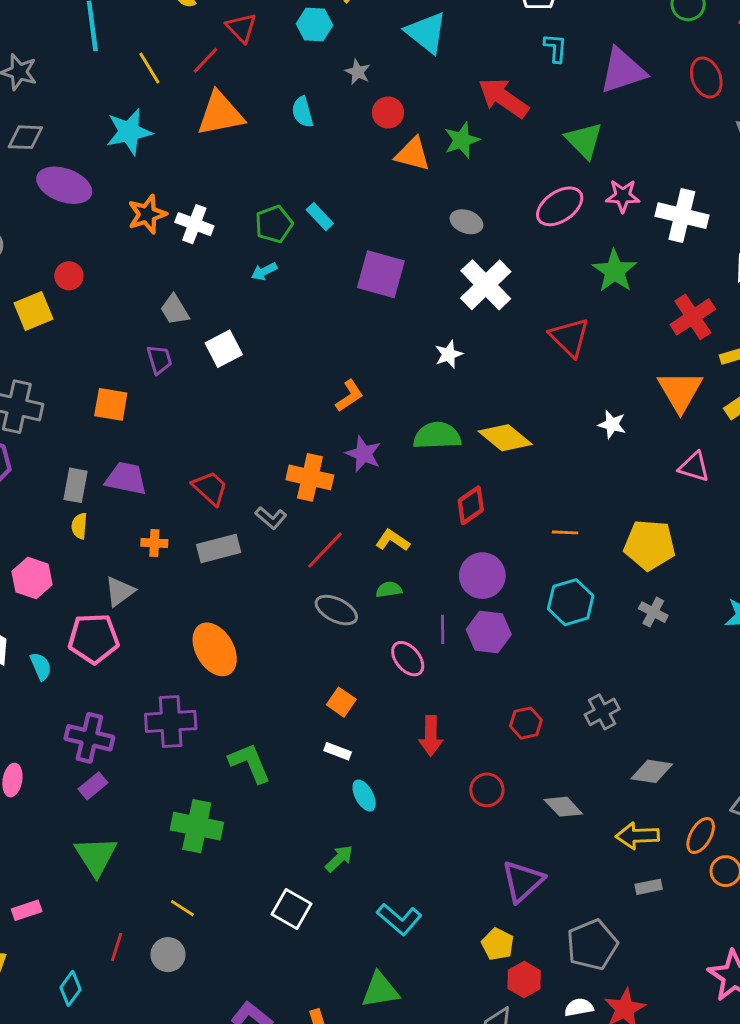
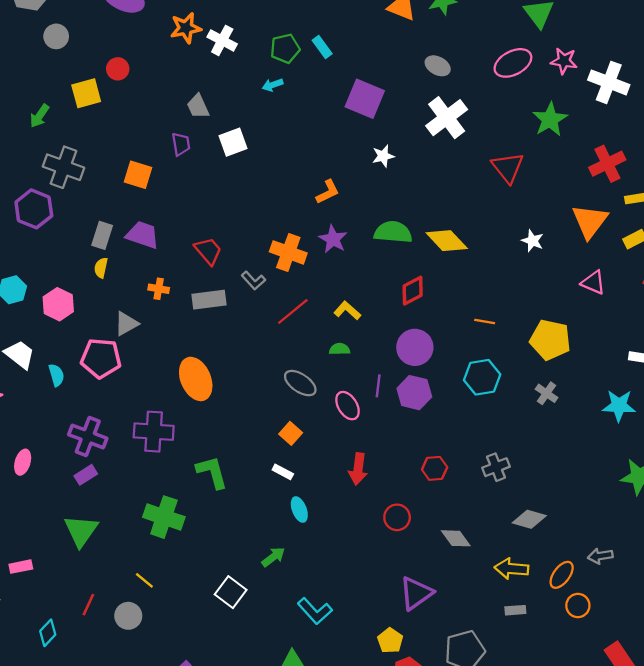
white star: (449, 354) -> (383, 156), moved
gray ellipse: (336, 610) -> (300, 383), moved

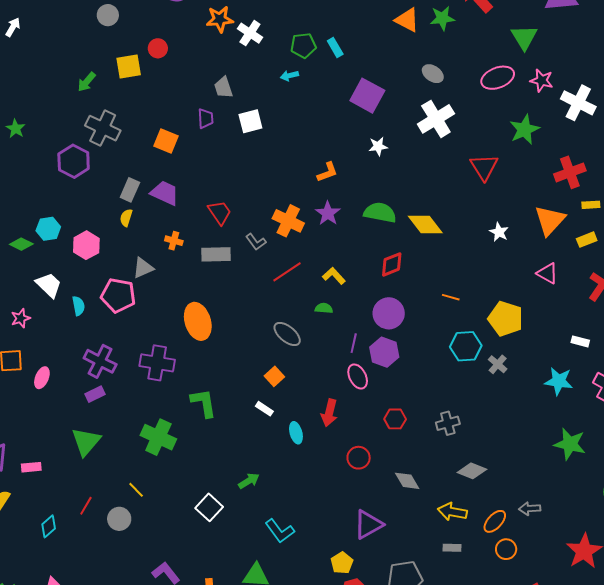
cyan hexagon: (482, 377) -> (466, 346), moved
pink ellipse: (348, 406) -> (358, 377), moved
cyan ellipse: (299, 510) -> (296, 433), moved

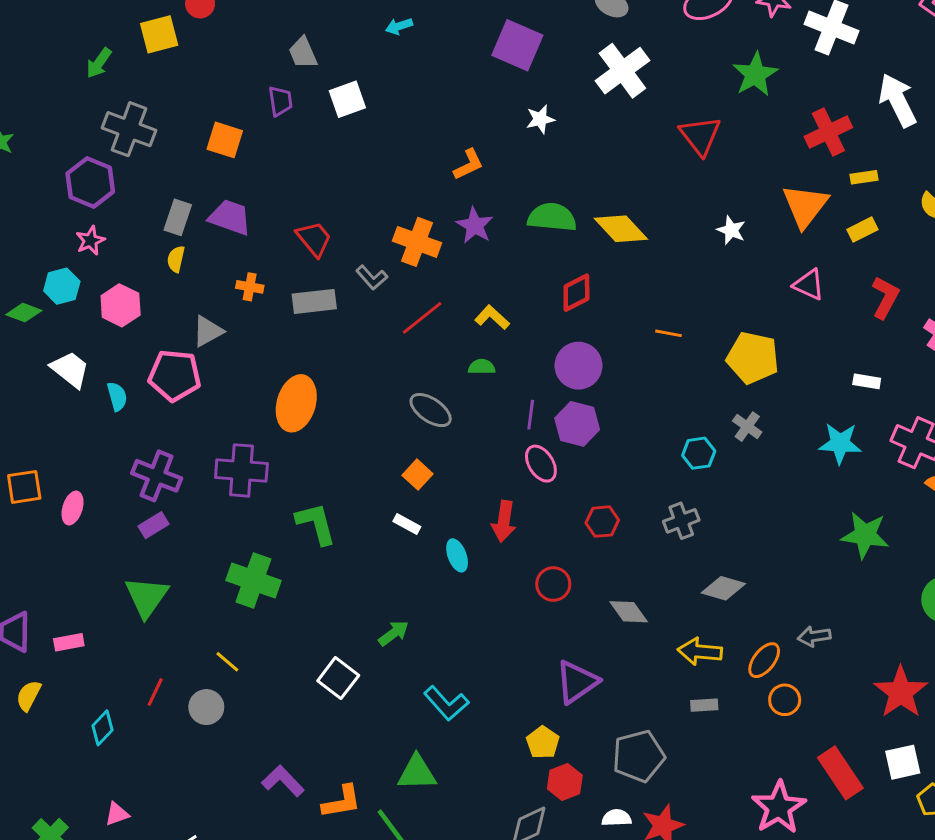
pink star: (21, 318) -> (90, 241), moved
orange ellipse: (198, 321) -> (296, 403), turned 39
cyan hexagon: (466, 346) -> (699, 453), moved, size x0.7

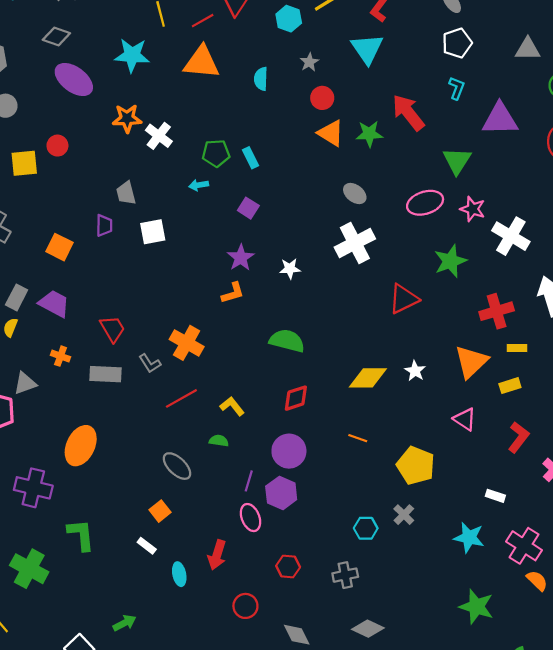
purple square: (517, 45) -> (248, 208), moved, size x0.6
red triangle: (700, 136) -> (404, 299), turned 32
purple star: (475, 225) -> (241, 258), moved
yellow diamond: (621, 229) -> (368, 378), moved, turned -57

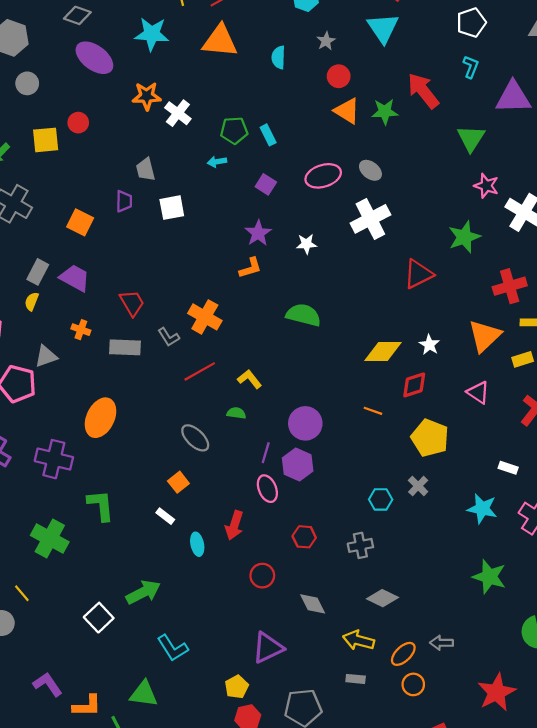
pink ellipse: (425, 203) -> (323, 176), moved
red diamond: (296, 398) -> (414, 385), moved
green arrow: (124, 623) -> (143, 592), size x1.5

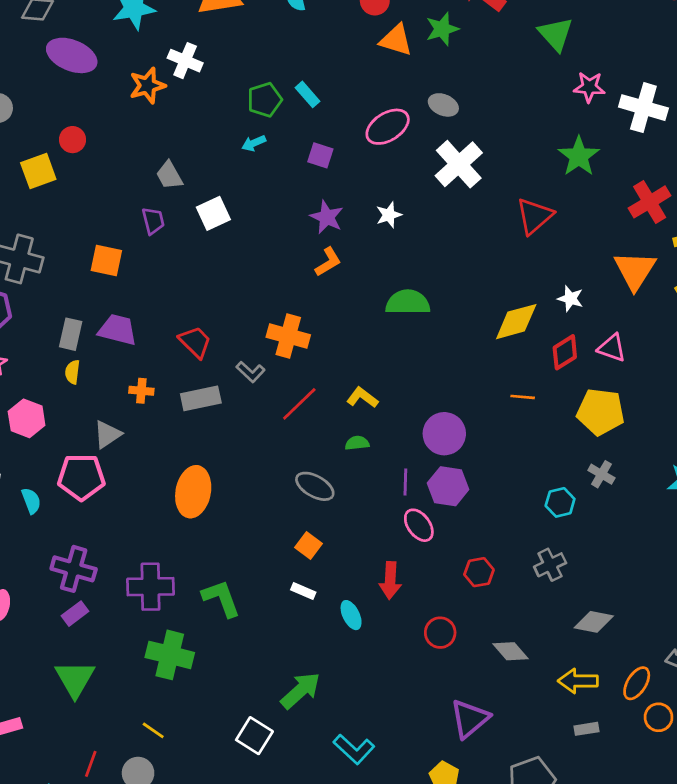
white cross: (178, 113) -> (185, 61), moved
pink triangle: (478, 392) -> (612, 348), moved
purple cross: (54, 459) -> (151, 587), moved

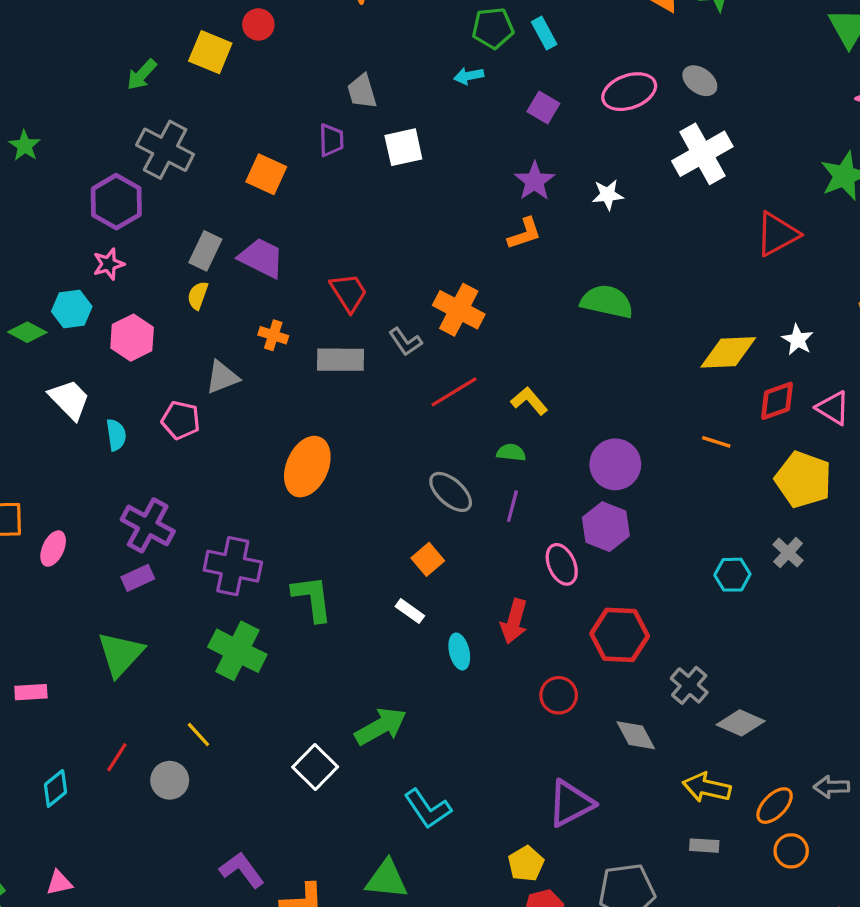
yellow square: (38, 171) -> (210, 52), turned 30
pink pentagon: (81, 477) -> (181, 420), size x0.7
purple line: (405, 482) -> (512, 506), moved
gray cross: (550, 565) -> (689, 685), moved, turned -36
red hexagon: (479, 572) -> (620, 635), size x1.6

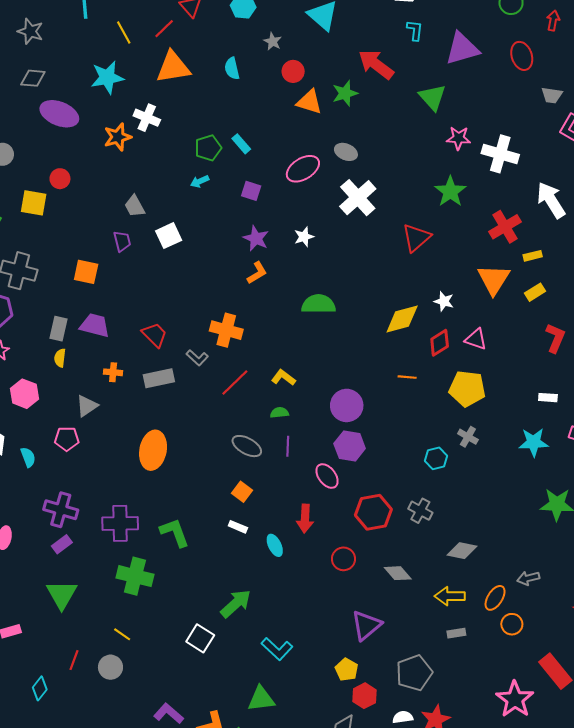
gray cross: (689, 685) -> (420, 511), moved

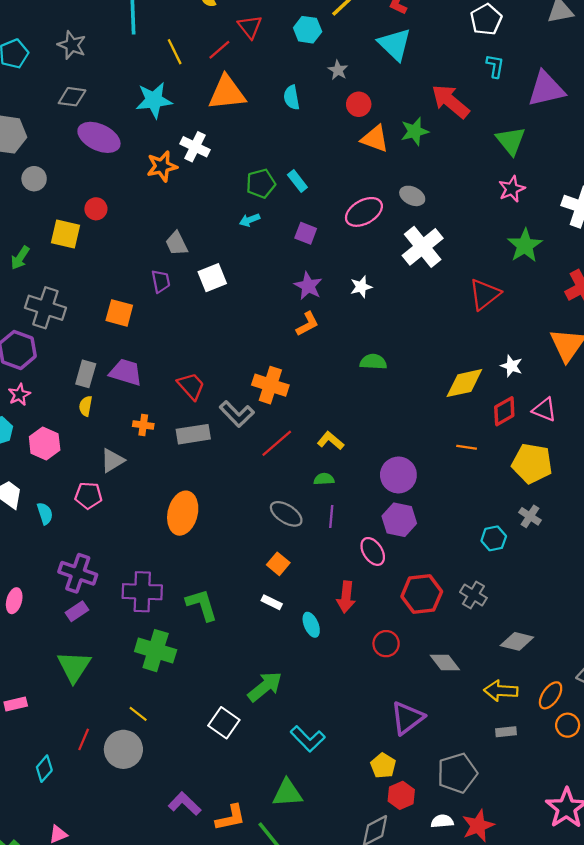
pink star: (458, 138) -> (512, 189), moved, turned -30
green semicircle: (319, 304) -> (373, 362), size x0.7
gray L-shape: (197, 358) -> (237, 414), size x1.4
gray circle: (110, 667) -> (123, 749), size x1.4

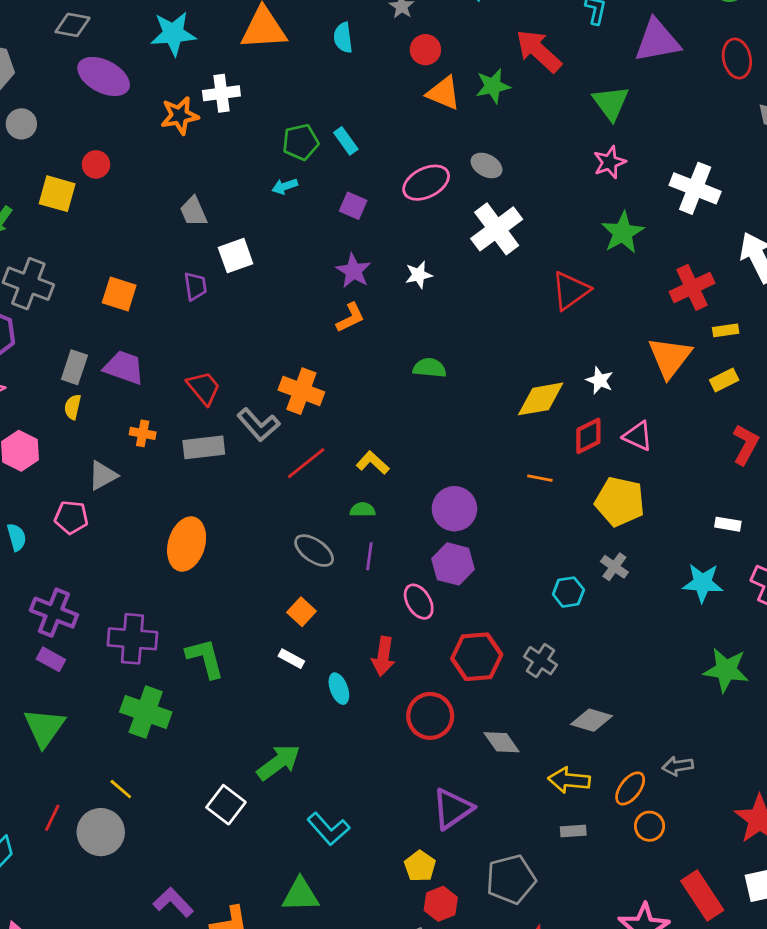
white cross: (195, 147) -> (221, 93), turned -36
purple trapezoid: (161, 281) -> (195, 286), moved
purple rectangle: (77, 611) -> (51, 659), turned 60
red circle: (386, 644) -> (430, 716), size x1.4

